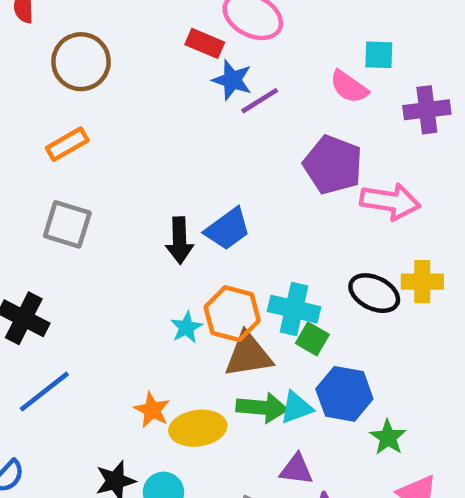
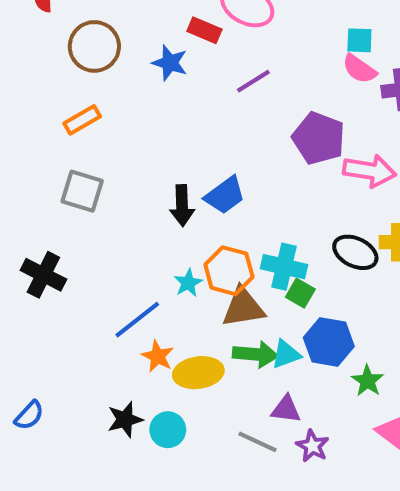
blue star: (232, 80) -> (170, 63), moved
pink semicircle: (349, 87) -> (359, 69), moved
blue line: (44, 392) -> (137, 320), moved

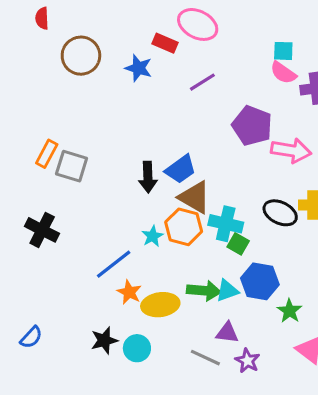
orange rectangle: (82, 120) -> (47, 154), moved, turned -32
brown triangle: (243, 307) -> (195, 197), moved, turned 39

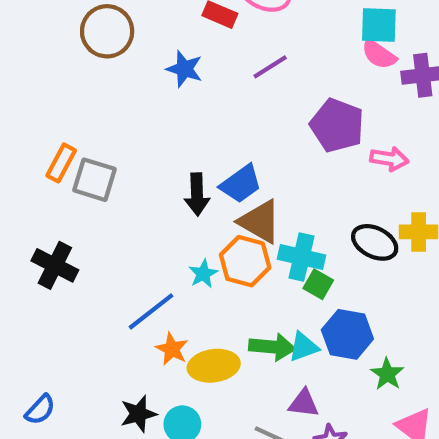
cyan square: (283, 51) -> (379, 25), size x1.4
blue star: (139, 68) -> (184, 69), moved
pink arrow: (291, 151) -> (389, 159), size x0.7

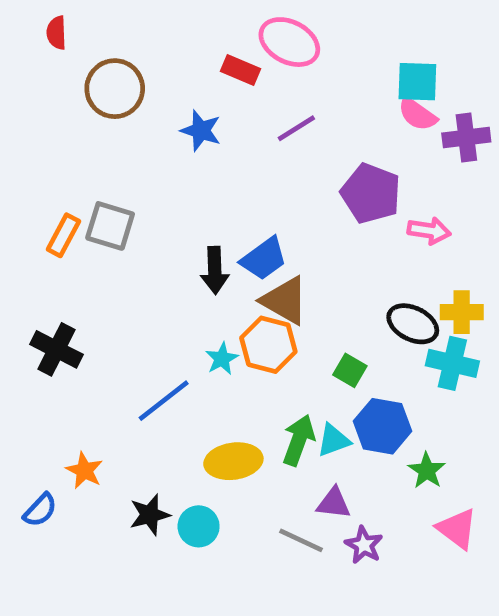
gray square: (95, 180) -> (110, 226), moved
cyan cross: (301, 257) -> (452, 363), moved
green arrow: (272, 347) -> (299, 440), turned -75
orange star: (172, 349) -> (84, 470), moved

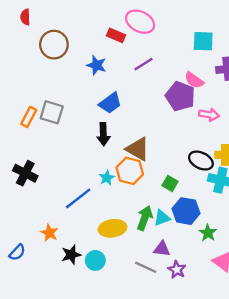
pink semicircle: (417, 114) -> (194, 80), moved
blue trapezoid: (264, 259) -> (110, 103), moved
orange star: (84, 470) -> (49, 233), moved

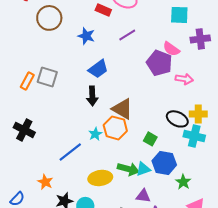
green arrow: (145, 218) -> (128, 169), turned 85

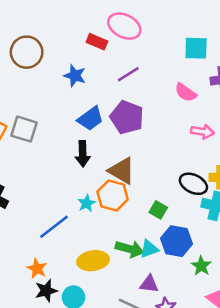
purple pentagon: (159, 63) -> (127, 117), moved
orange star: (45, 182) -> (37, 268), moved

